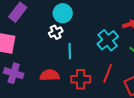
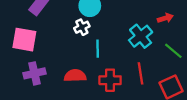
purple cross: (14, 73) -> (34, 73), turned -30
red line: (108, 73) -> (141, 73), turned -30

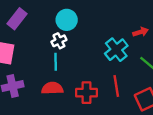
cyan line: (98, 49) -> (56, 62), moved

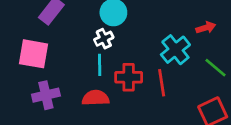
red line: (116, 86) -> (162, 83), moved
red cross: (86, 93) -> (129, 77), moved

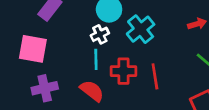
cyan cross: (175, 50) -> (141, 29), moved
red semicircle: (96, 98) -> (92, 91), turned 40

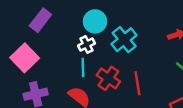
pink square: (33, 49) -> (25, 58), turned 36
red cross: (123, 71) -> (108, 78), turned 35

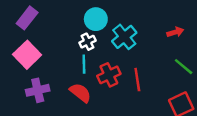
purple rectangle: (40, 20) -> (27, 18), moved
red cross: (108, 78) -> (109, 75), turned 30

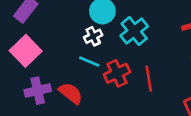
cyan line: (84, 64) -> (89, 61), turned -66
red semicircle: (80, 93) -> (71, 93), moved

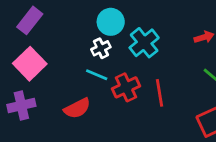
purple cross: (38, 91) -> (21, 105), moved
red semicircle: (71, 93) -> (77, 108), turned 115

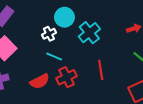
white cross: (101, 48) -> (49, 34), moved
red cross: (126, 87) -> (67, 77), moved

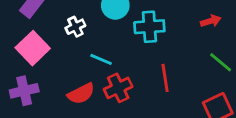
cyan cross: (89, 33) -> (149, 27), turned 35
white cross: (49, 34) -> (75, 27), moved

